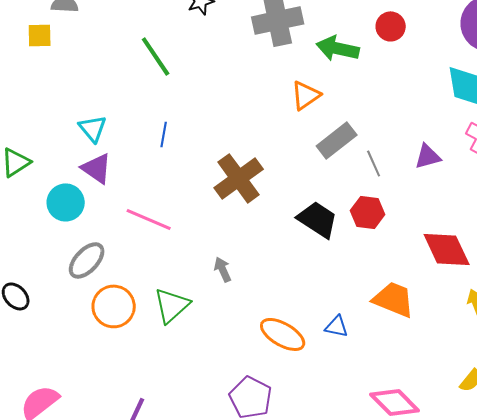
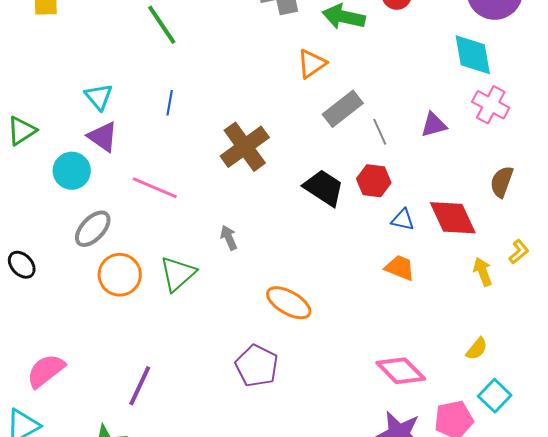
orange trapezoid: (394, 299) -> (400, 268), size x0.7
blue triangle: (337, 326) -> (403, 220), moved

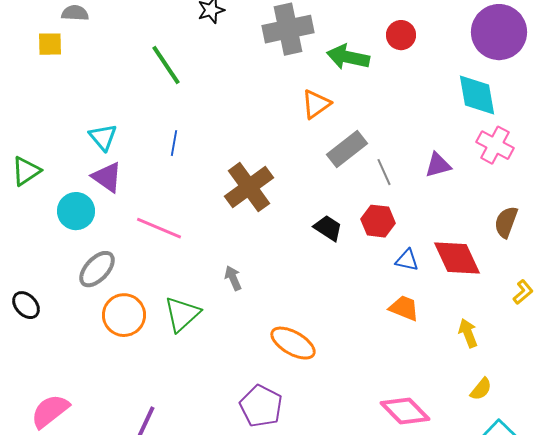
black trapezoid: (324, 188) -> (328, 228), size x0.7
yellow arrow: (483, 272) -> (468, 333), moved

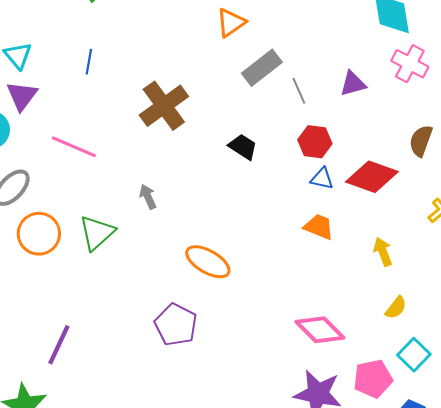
purple triangle: (107, 177) -> (22, 96), turned 32
red hexagon: (378, 221) -> (315, 142), moved
red diamond: (457, 258) -> (372, 177), turned -45

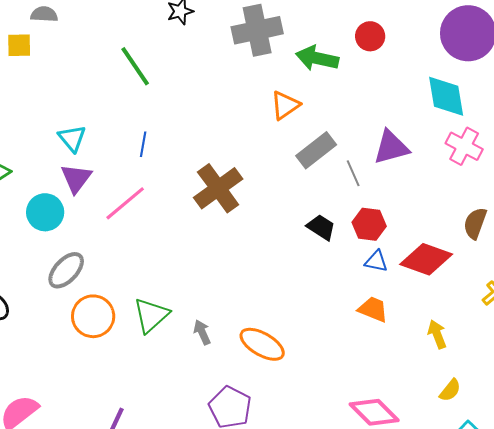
purple triangle: (353, 84) -> (391, 147), moved, size x1.4
pink line: (74, 147) -> (125, 203), moved, turned -63
black trapezoid: (243, 147) -> (321, 227), moved
gray arrow: (148, 197) -> (202, 332), moved

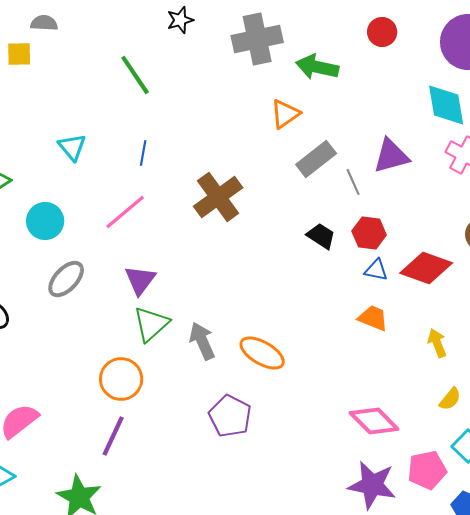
red circle: (370, 36) -> (382, 32), moved
purple triangle: (76, 178) -> (140, 280), moved
orange circle: (93, 316) -> (121, 379), moved
gray arrow: (202, 332) -> (202, 341), size x1.5

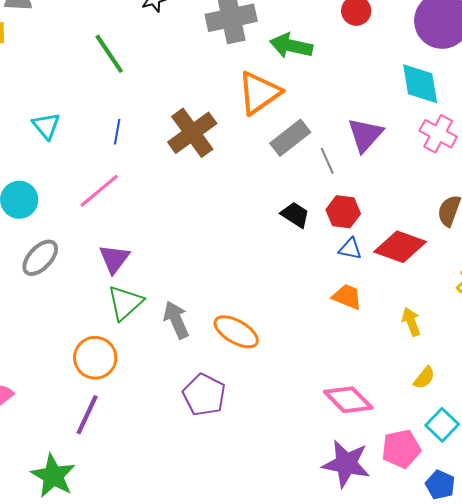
orange triangle: (285, 114) -> (259, 93), size x1.5
purple triangle: (391, 156) -> (365, 135), turned -33
brown cross: (218, 197) -> (192, 133), moved

